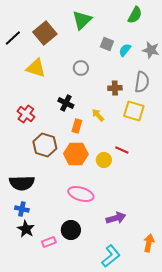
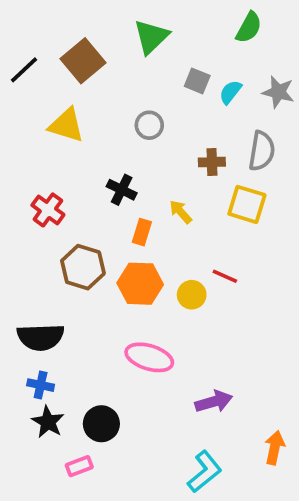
black circle: (71, 230) -> (101, 424), moved
pink rectangle: (49, 242) -> (79, 466), moved

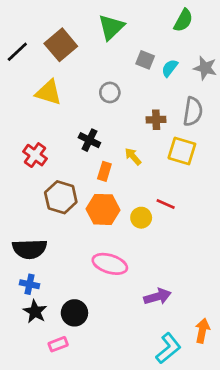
cyan L-shape: (205, 472) -> (168, 348), moved

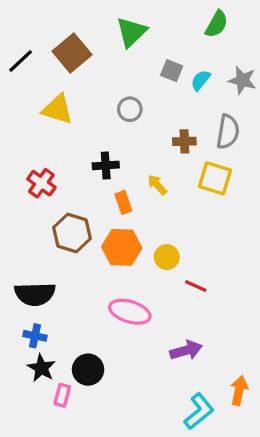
black cross: (89, 140) -> (106, 165), turned -30
orange rectangle: (104, 171) -> (123, 202), turned -36
red line: (166, 204) -> (196, 286), moved
pink rectangle: (58, 344) -> (62, 395), moved, turned -54

